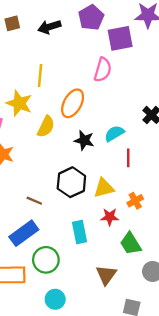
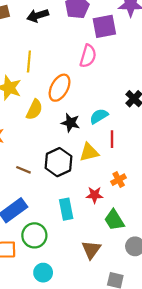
yellow triangle: (104, 188) -> (89, 152), moved
brown line: (34, 201) -> (23, 170), moved

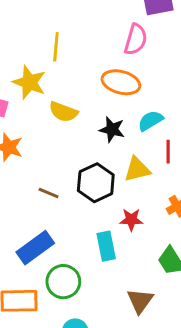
orange ellipse: (60, 88) -> (121, 82), moved, turned 76
yellow semicircle: (34, 110) -> (63, 112), turned 85
red star: (95, 195) -> (131, 220), moved

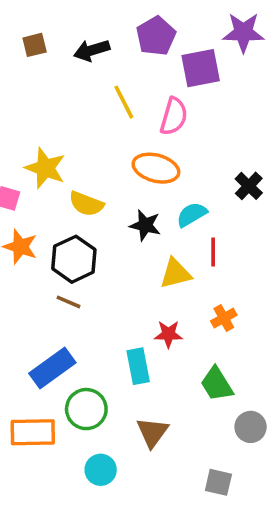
yellow line: (56, 47) -> (124, 102), moved, turned -32
black hexagon: (96, 183) -> (74, 259), moved
brown triangle: (140, 301) -> (152, 432), moved

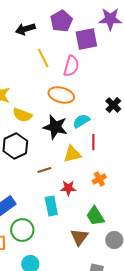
black star: (145, 225) -> (55, 127), size x1.4
brown line: (68, 302) -> (44, 170), moved, turned -40
brown triangle: (152, 432) -> (79, 237), moved

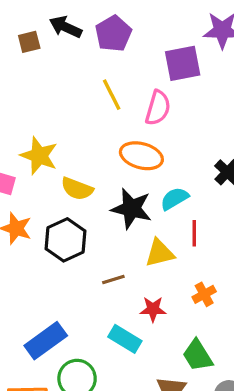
purple pentagon: (61, 21) -> (113, 34), moved
black arrow: (25, 29) -> (65, 27), moved, turned 42
cyan rectangle: (51, 206) -> (125, 339), turned -48

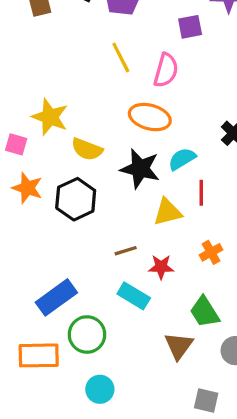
purple square: (183, 63) -> (190, 27), size x0.7
brown line: (113, 279) -> (126, 251), moved

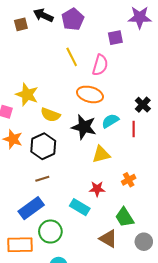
red line: (201, 193) -> (134, 129), moved
brown line: (126, 251) -> (42, 179), moved
brown triangle: (179, 346) -> (108, 239), turned -36

